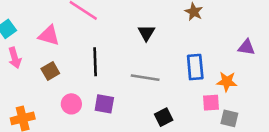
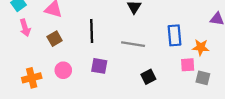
pink circle: (71, 104) -> (63, 70), moved

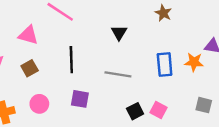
orange star: (201, 47) -> (194, 62), moved
pink square: (188, 65) -> (158, 110), moved, turned 32
gray square: (203, 78) -> (204, 105), moved

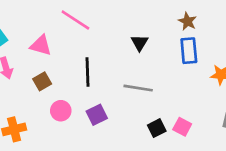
blue rectangle: (165, 65) -> (189, 51), moved
purple square: (80, 99) -> (97, 115), turned -36
pink circle: (39, 104) -> (61, 111), moved

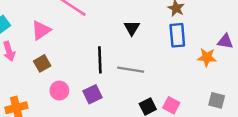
pink triangle: (41, 45) -> (41, 30), turned -50
black line: (87, 72) -> (100, 60), moved

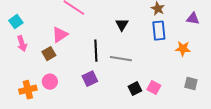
pink triangle: (41, 30) -> (60, 35), moved
purple triangle: (225, 41) -> (193, 19), moved
pink circle: (59, 91) -> (50, 82), moved

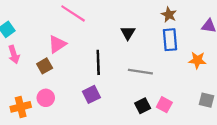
gray line: (121, 59) -> (140, 72), moved

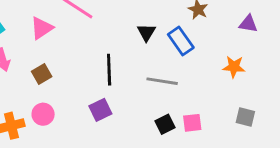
blue rectangle: (170, 40) -> (181, 41), moved, turned -30
pink triangle: (57, 44) -> (42, 28), moved
pink square: (164, 105) -> (192, 123), turned -35

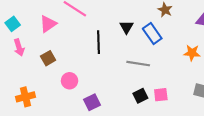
black line: (109, 70) -> (98, 42), moved
purple square: (100, 110) -> (92, 102), moved
pink circle: (43, 114) -> (70, 81), moved

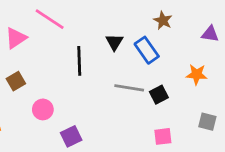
pink square: (161, 95) -> (163, 136), moved
black square: (140, 96) -> (159, 95), moved

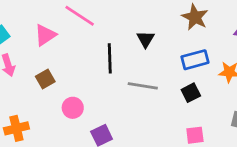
brown star: (163, 20) -> (195, 17), size x1.4
blue rectangle: (147, 50) -> (195, 60), moved, turned -70
gray line: (129, 88) -> (143, 86), moved

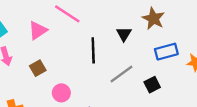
brown star: (195, 17) -> (153, 19), moved
gray line: (143, 86) -> (122, 74), turned -45
black square: (191, 93) -> (152, 85), moved

